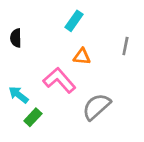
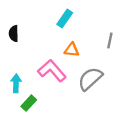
cyan arrow: (18, 95) -> (16, 83), turned 54
gray semicircle: (96, 107) -> (90, 79), moved

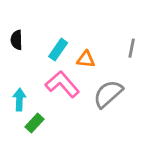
cyan rectangle: (65, 18) -> (58, 50), moved

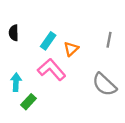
orange triangle: (86, 59) -> (71, 49), turned -49
gray semicircle: (108, 94) -> (104, 84), moved, turned -95

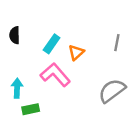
gray semicircle: (104, 84) -> (112, 91), turned 100
green rectangle: (29, 102) -> (31, 109), turned 35

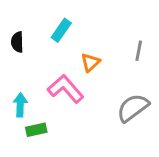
cyan rectangle: (52, 44) -> (61, 30), moved

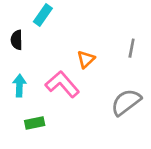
cyan rectangle: (61, 30) -> (43, 15), moved
cyan arrow: (20, 105) -> (19, 86), moved

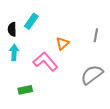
cyan rectangle: (43, 15) -> (31, 21), moved
cyan arrow: (19, 86) -> (14, 53), moved

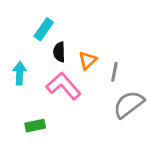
black semicircle: (12, 29) -> (59, 52), moved
gray line: (96, 35) -> (114, 72), moved

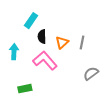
gray line: (114, 72) -> (82, 43), moved
gray semicircle: (129, 104) -> (91, 74), size x0.7

